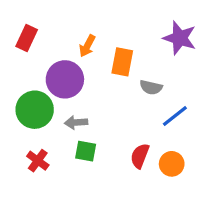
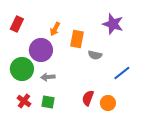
blue line: (175, 116) -> (122, 73), moved
green square: (86, 151) -> (48, 102), moved

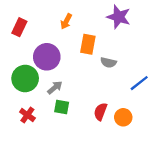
purple star: (113, 24) -> (119, 17), moved
orange arrow: (55, 29) -> (66, 21), moved
gray arrow: (48, 77) -> (55, 88), turned 144
green square: (48, 102) -> (62, 107), moved

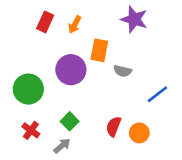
red rectangle: (19, 27) -> (45, 22), moved
purple circle: (47, 57) -> (71, 70), moved
gray arrow: (55, 88) -> (62, 146), moved
green square: (62, 107) -> (70, 121), turned 35

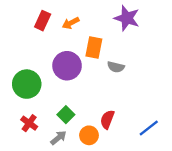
orange arrow: (75, 24) -> (71, 23), turned 35
blue line: (157, 94) -> (149, 128), moved
orange circle: (139, 133) -> (89, 135), moved

